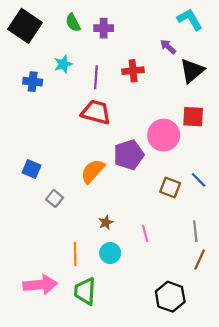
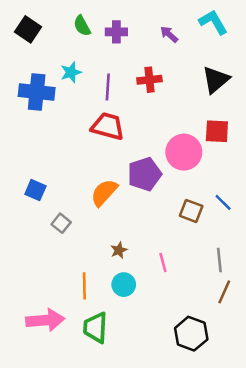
black square: (25, 26) -> (28, 29), size x0.7
purple arrow: (168, 47) -> (169, 34), moved
blue cross: (33, 82) -> (37, 92), size x1.6

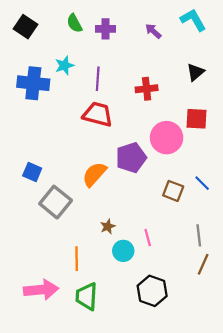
red cross: (149, 80) -> (147, 89), moved
black triangle: (216, 80) -> (195, 72), size x0.7
gray square: (61, 223) -> (56, 202), size x1.8
cyan circle: (124, 285) -> (123, 251), moved
black hexagon: (191, 334) -> (152, 291), moved

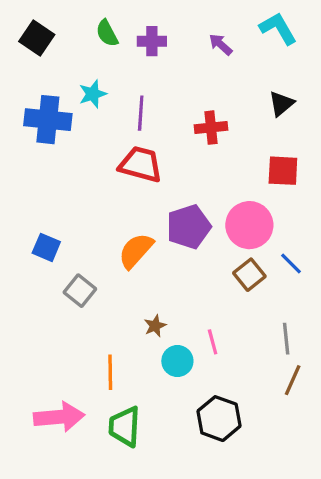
pink circle: (167, 138) -> (249, 225), moved
brown square: (173, 191) -> (249, 275), turned 30
gray square: (56, 202) -> (80, 291), size x0.7

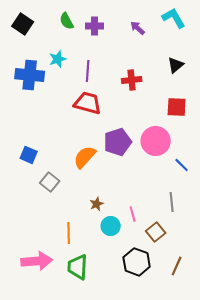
brown square: (249, 275) -> (156, 232), moved
gray line: (286, 339) -> (172, 202), moved
brown line: (293, 380) -> (177, 266), moved

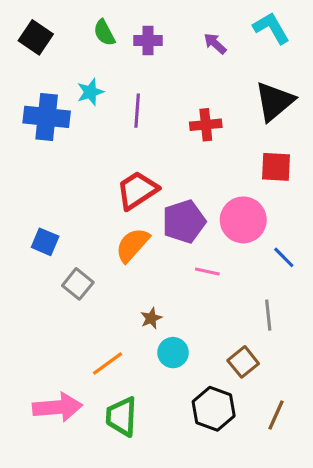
black triangle: (176, 65) -> (274, 101), size x1.6
red trapezoid: (88, 103) -> (137, 190), moved, turned -48
pink line: (133, 214) -> (207, 271), moved, turned -63
orange line: (69, 233) -> (107, 363), turned 55

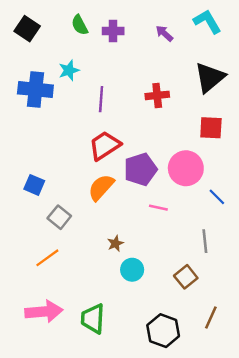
purple line: (137, 111) -> (101, 99), moved
orange line: (107, 363) -> (47, 258), moved
black hexagon: (214, 409) -> (163, 331), moved

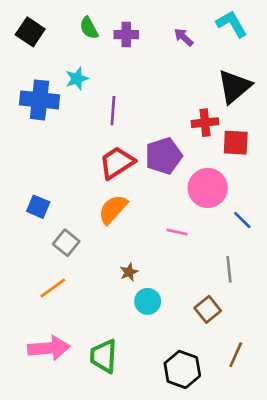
red cross: (157, 95) -> (205, 123), moved
purple pentagon: (140, 169) -> (164, 156), moved

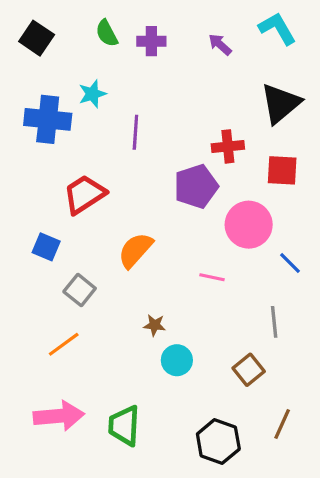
red cross: (205, 123) -> (228, 146), moved
red trapezoid: (117, 163) -> (84, 194), moved
brown star: (129, 272) -> (155, 325), turned 30

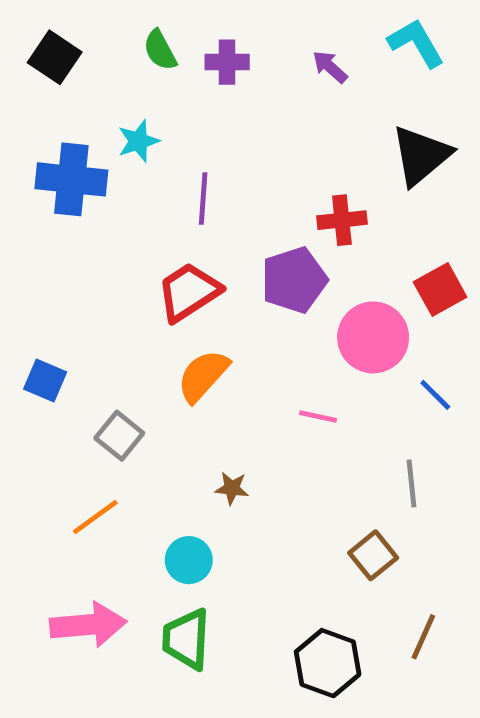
red square: (282, 170) -> (440, 290), moved, turned -32
red trapezoid: (84, 194) -> (189, 292), moved
blue square: (46, 247) -> (45, 381), moved
cyan circle: (177, 360) -> (189, 560), moved

